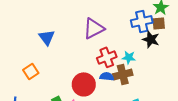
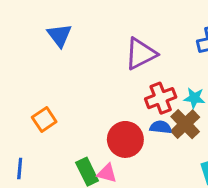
blue triangle: (47, 37) -> (59, 35), moved
brown cross: (123, 74) -> (185, 124), turned -30

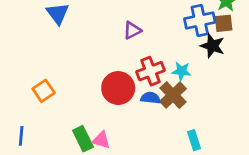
purple triangle: (141, 54) -> (132, 30), size x0.6
red circle: (125, 139) -> (118, 88), moved

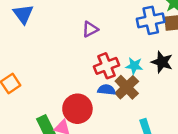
black star: (212, 46) -> (162, 62), moved
red circle: (118, 88) -> (77, 109), moved

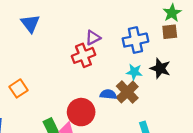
blue cross: (151, 20) -> (135, 40), moved
red cross: (106, 66) -> (83, 55), moved

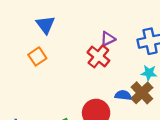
red cross: (83, 55) -> (98, 56), turned -30
orange square: (19, 88) -> (37, 56), moved

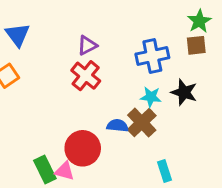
purple triangle: (108, 39) -> (87, 45), moved

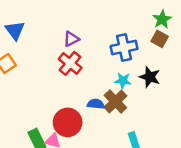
brown square: (196, 45) -> (160, 39), turned 35

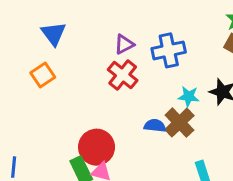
blue cross: (124, 48) -> (169, 50), moved
red circle: (68, 122) -> (97, 147), moved

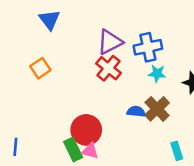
blue triangle: (54, 34) -> (49, 20), moved
purple triangle: (124, 44) -> (110, 42), size x1.5
cyan star: (189, 96) -> (157, 73), moved

